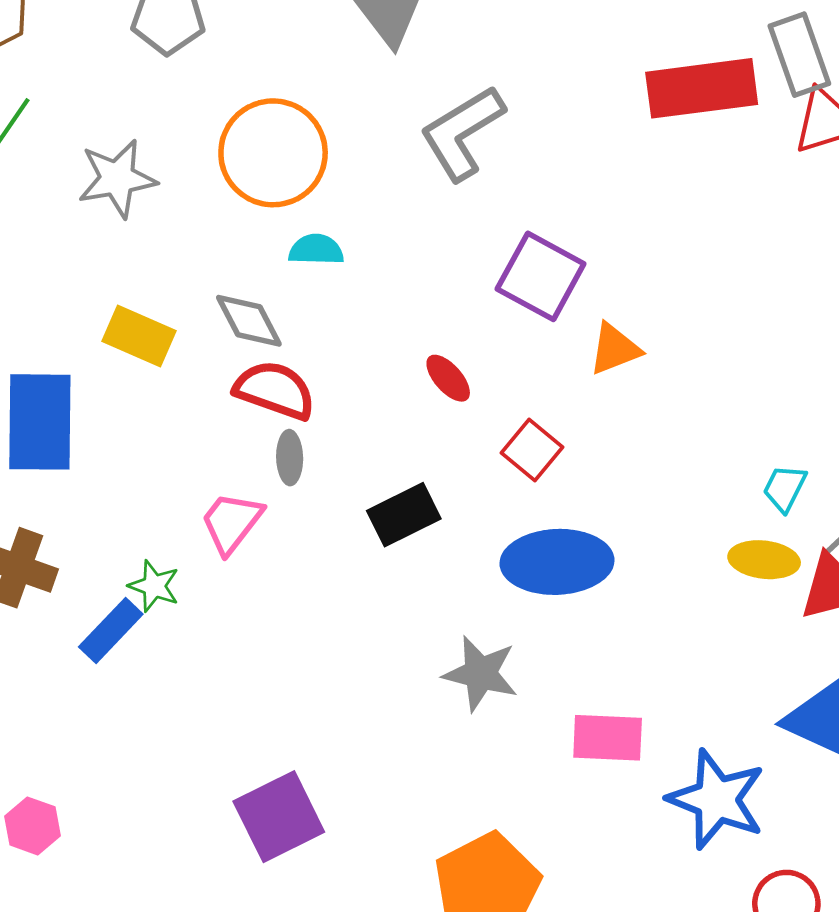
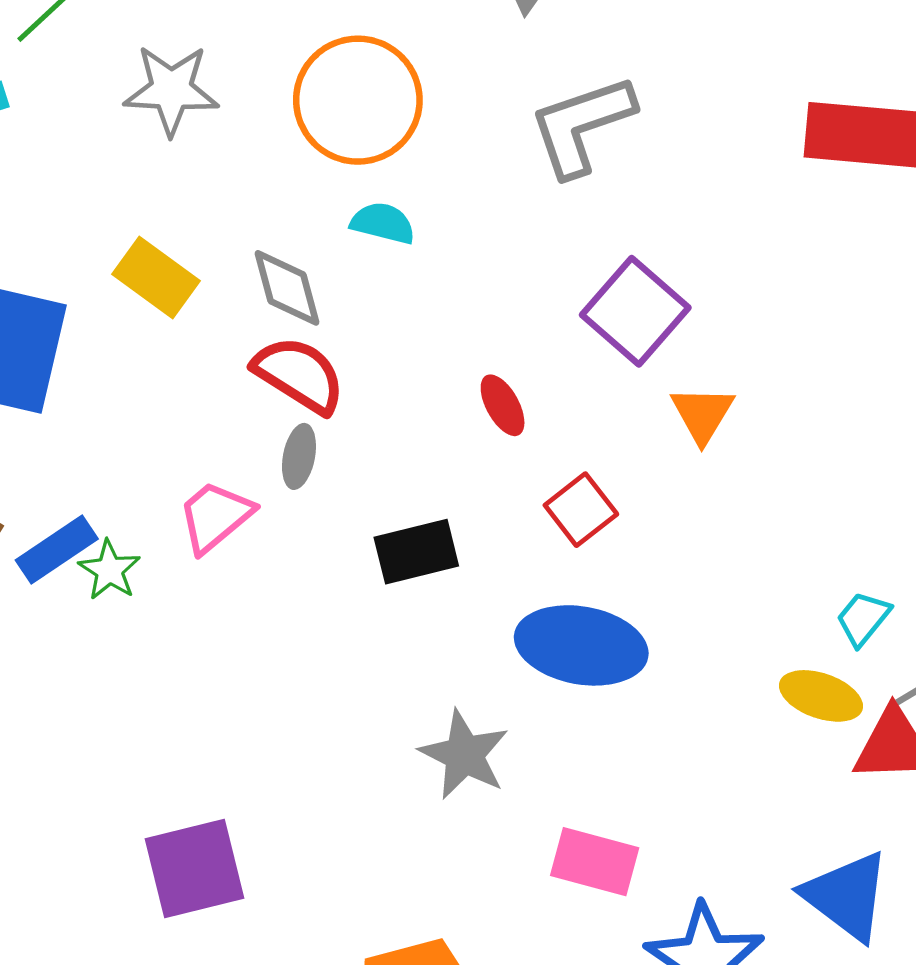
orange triangle: (615, 349) -> (702, 414), turned -50
blue rectangle: (111, 631) -> (57, 550), moved

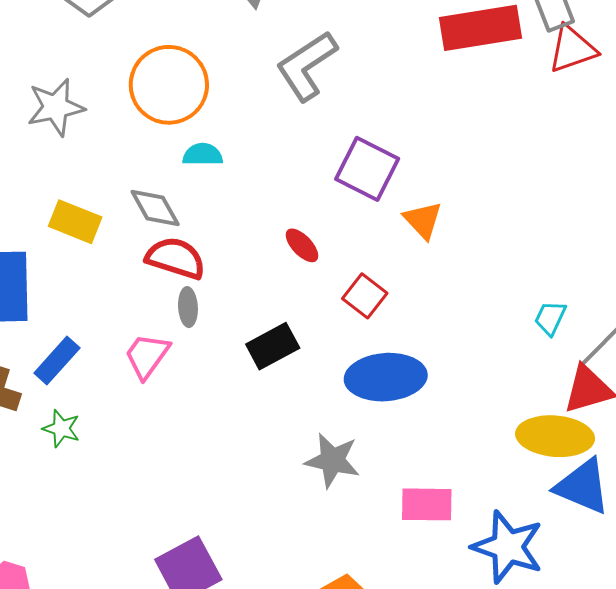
blue rectangle: (57, 550) -> (57, 361), moved
green star: (109, 570) -> (61, 428), moved
yellow ellipse: (821, 696) -> (555, 436), moved, size x1.5

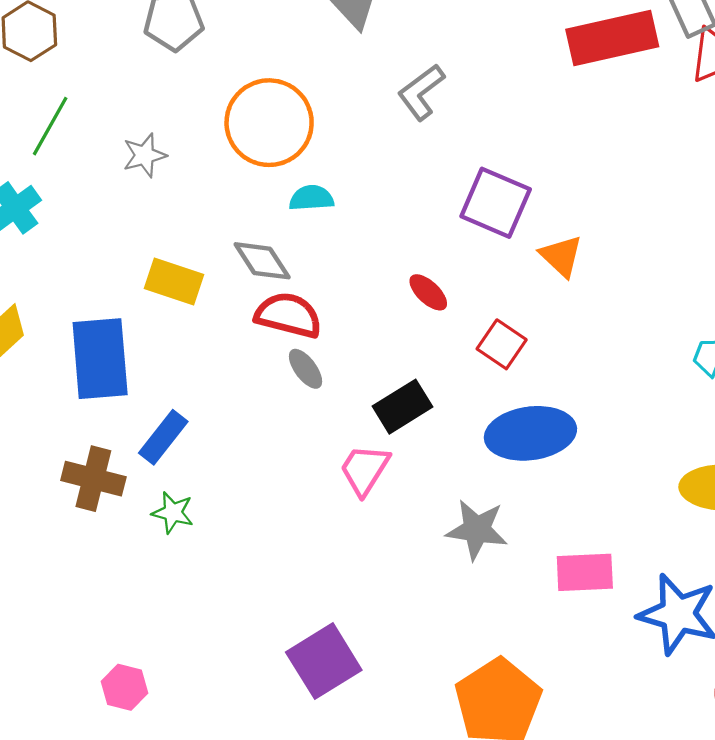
gray L-shape: (307, 66) -> (421, 92), size x0.7
gray star: (56, 107) -> (145, 155), size x0.7
gray ellipse: (188, 307) -> (306, 369), turned -30
pink trapezoid: (147, 356) -> (365, 470), moved

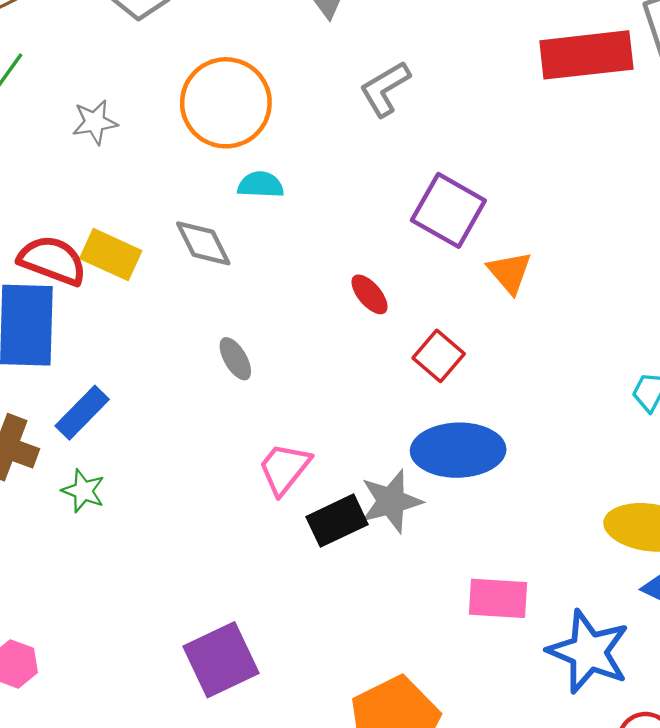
red semicircle: (288, 315) -> (52, 260), moved
black rectangle: (402, 407) -> (337, 521), moved
gray star: (477, 530) -> (391, 501), moved, turned -30

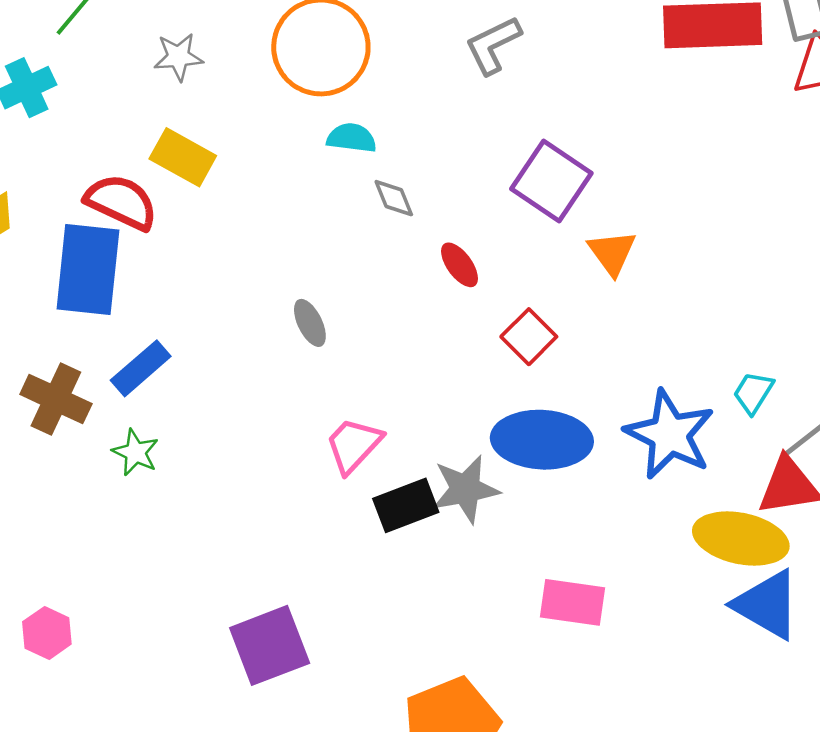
gray diamond: (203, 243) -> (394, 198), moved, size x0.7
yellow rectangle: (111, 255) -> (183, 157), moved
blue star: (589, 652) -> (670, 434), moved

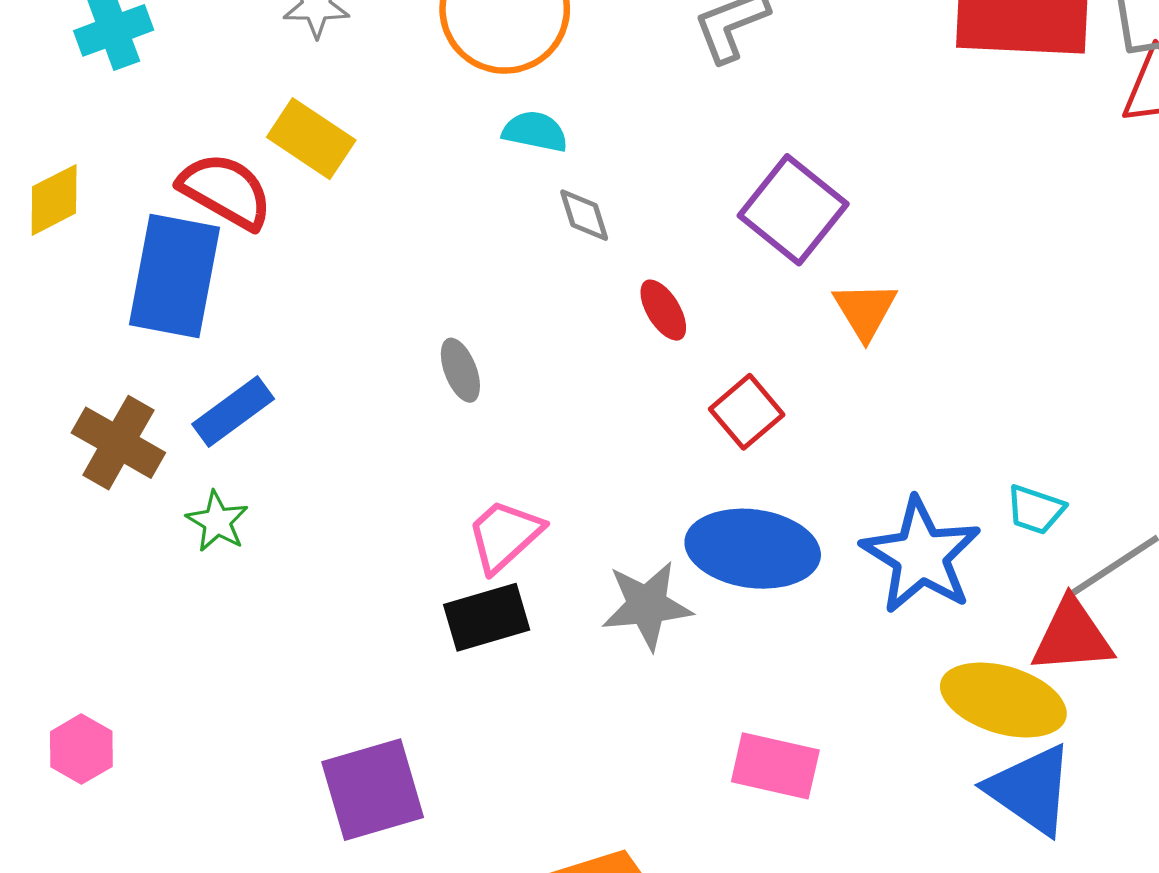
cyan trapezoid: (753, 393) -> (1035, 510), turned -108
black rectangle: (406, 505) -> (487, 617), moved

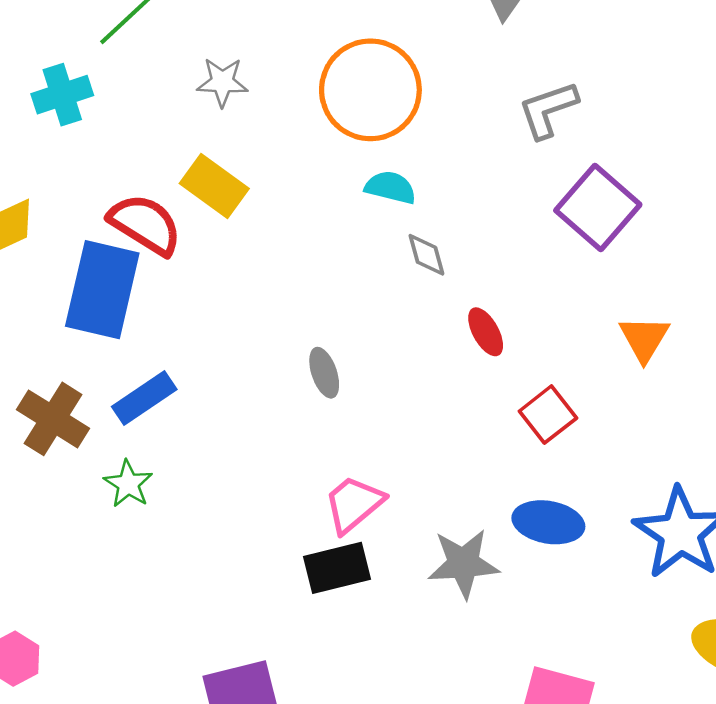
purple square: (793, 210) -> (598, 207), moved
blue ellipse: (753, 549) -> (548, 522), size x0.7

